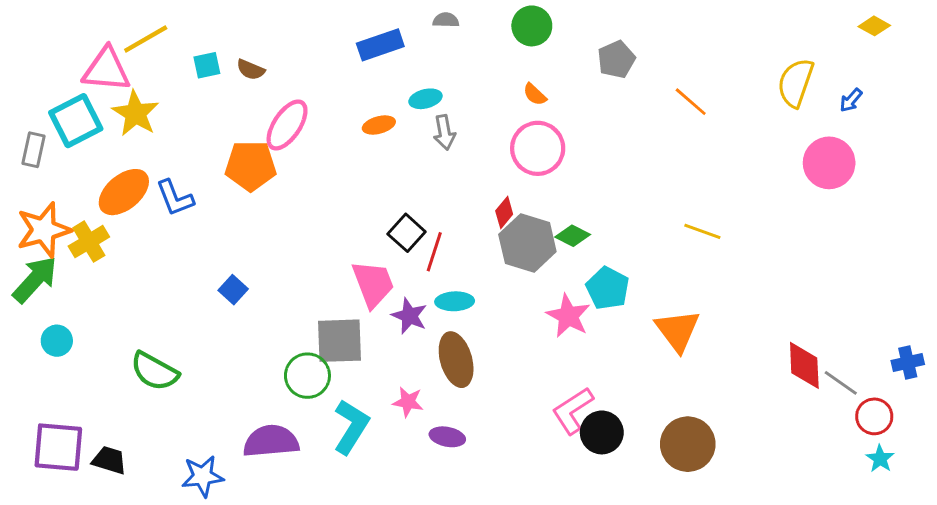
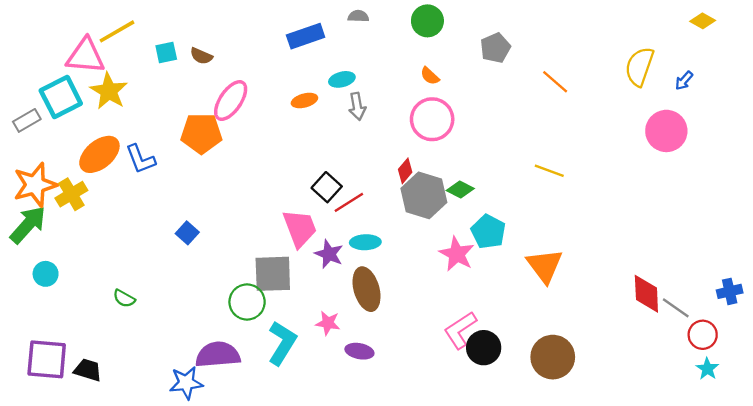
gray rectangle: (34, 150) -> (27, 120), turned 48
yellow line: (702, 231) -> (549, 171), moved
red line: (434, 252) -> (349, 202), turned 40
green semicircle: (154, 371) -> (124, 298), size x0.6
blue star: (203, 476) -> (186, 383), moved

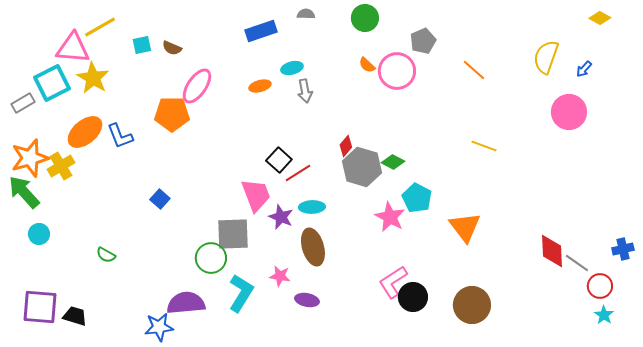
pink circle: (432, 119) -> (397, 71), moved
yellow line: (549, 171) -> (484, 146), moved
green arrow: (28, 225) -> (24, 192), turned -84

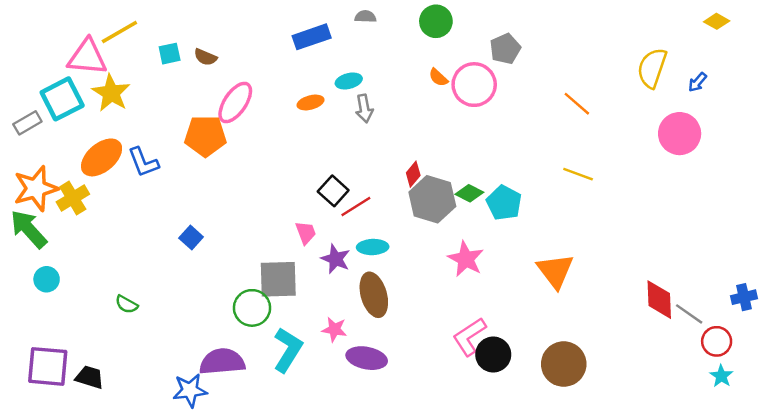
orange line: (474, 70) -> (577, 104), moved
pink trapezoid: (256, 195) -> (306, 233), size x0.6
cyan pentagon: (417, 198) -> (504, 203), moved
purple ellipse: (307, 300) -> (367, 358), size x1.4

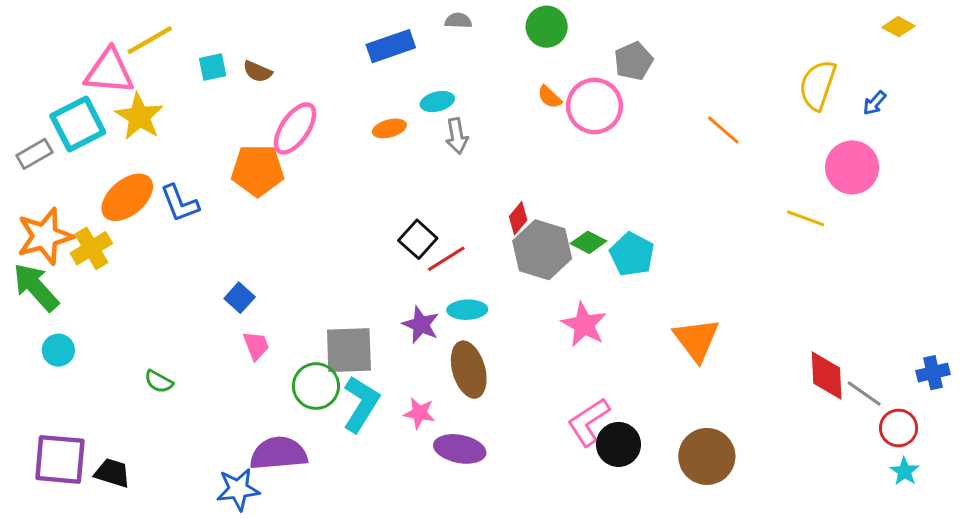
yellow line: (578, 174) -> (806, 218), moved
pink trapezoid: (306, 233) -> (256, 346), moved
cyan L-shape: (288, 350) -> (361, 404), moved

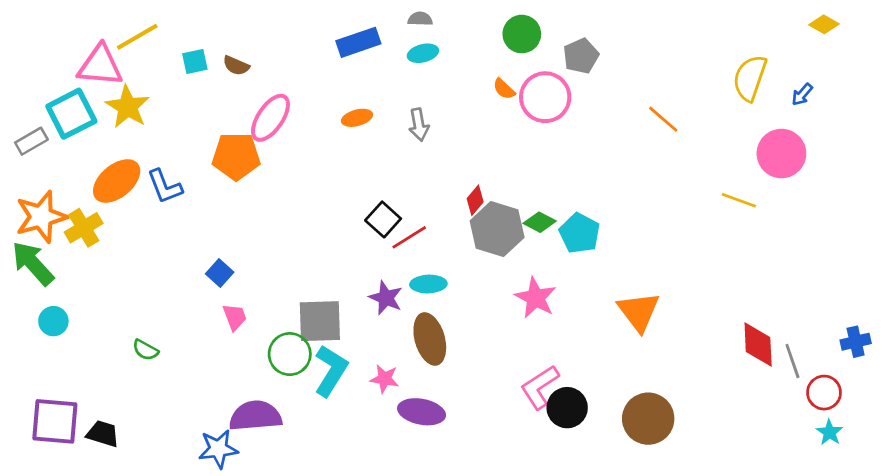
green circle: (547, 27) -> (522, 34), moved
cyan ellipse: (437, 102) -> (423, 53), moved
gray line: (864, 394) -> (792, 361), turned 36

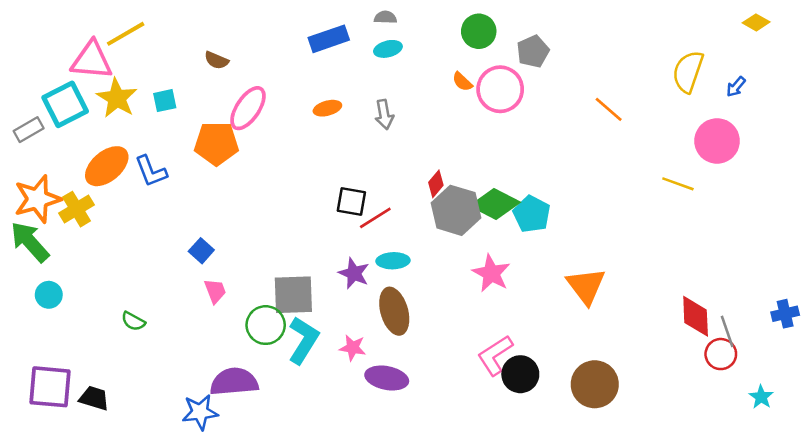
cyan square: (195, 61) -> (165, 101), moved
black square: (383, 219) -> (351, 201), turned -32
green diamond: (540, 222) -> (495, 204), size x1.6
red circle: (824, 393) -> (721, 354), moved

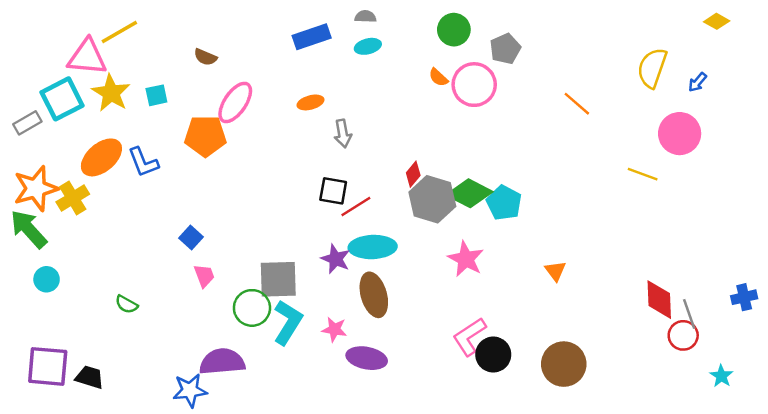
gray arrow: (384, 114) -> (343, 134), moved
cyan ellipse: (393, 261) -> (373, 247), size x1.5
orange triangle: (586, 286) -> (555, 271), size x0.6

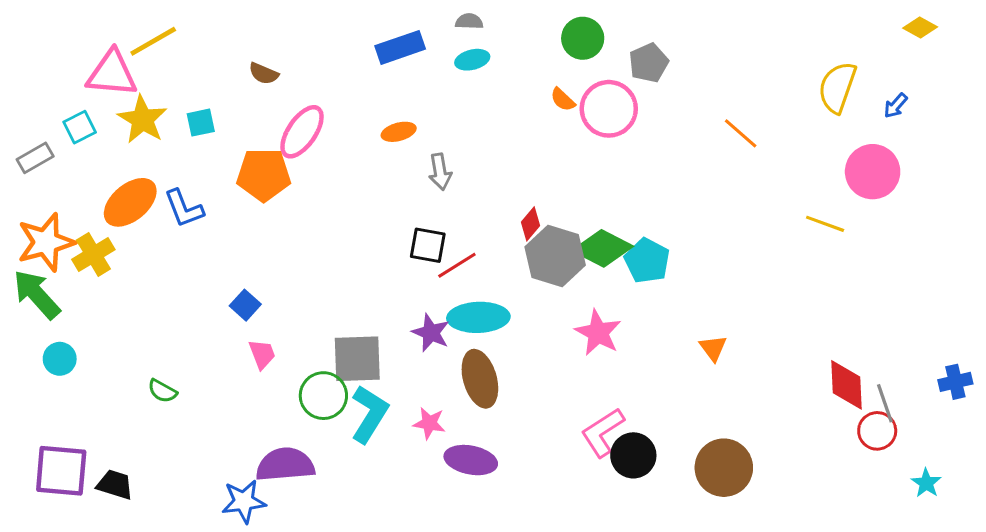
cyan square: (62, 99) -> (80, 127), size x0.6

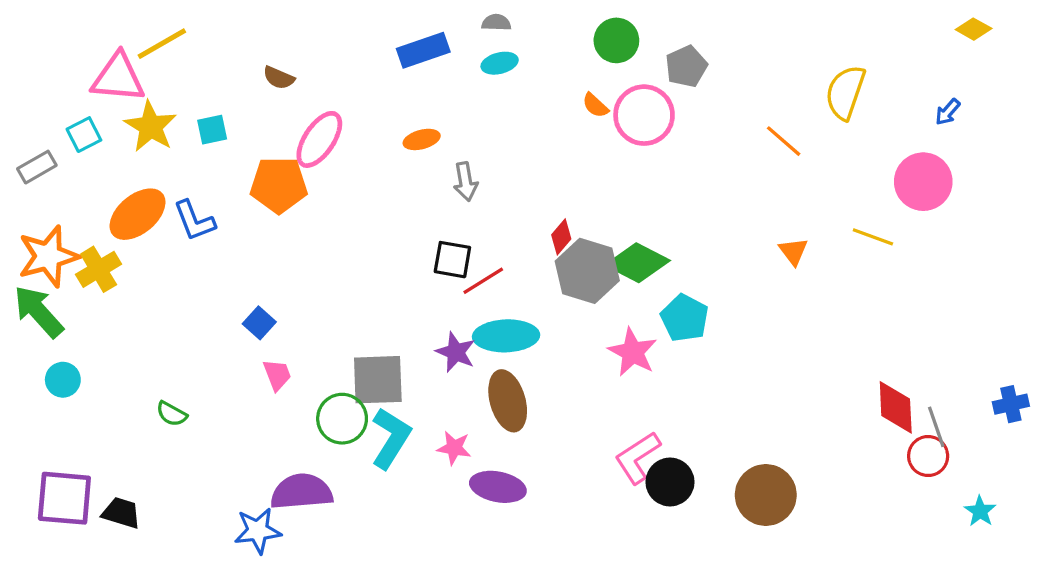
yellow semicircle: (837, 87) -> (845, 92), moved
cyan pentagon: (647, 261) -> (685, 318), moved
orange triangle: (713, 348) -> (793, 251), moved

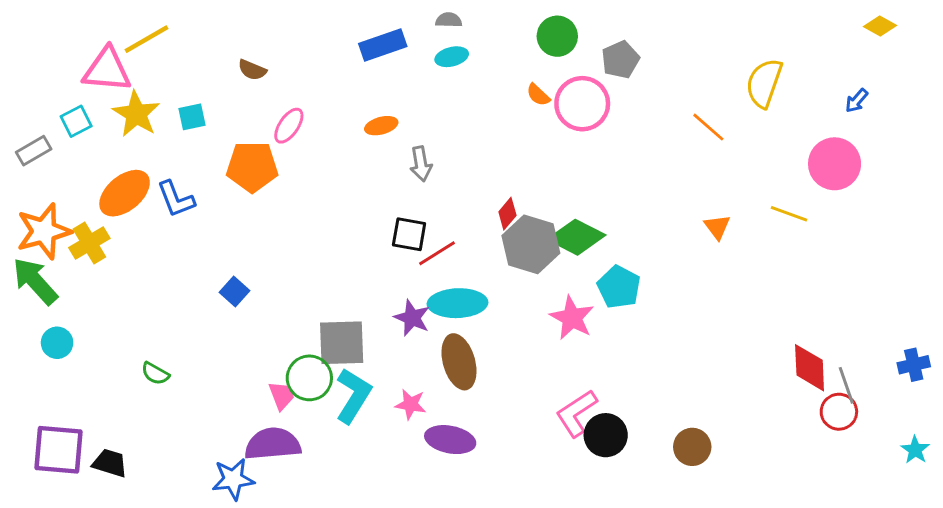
pink ellipse: (319, 139) -> (289, 126), size x0.7
pink trapezoid: (277, 375) -> (281, 396), moved
brown circle: (766, 495) -> (692, 447), size x0.7
cyan star: (980, 511) -> (915, 450), moved

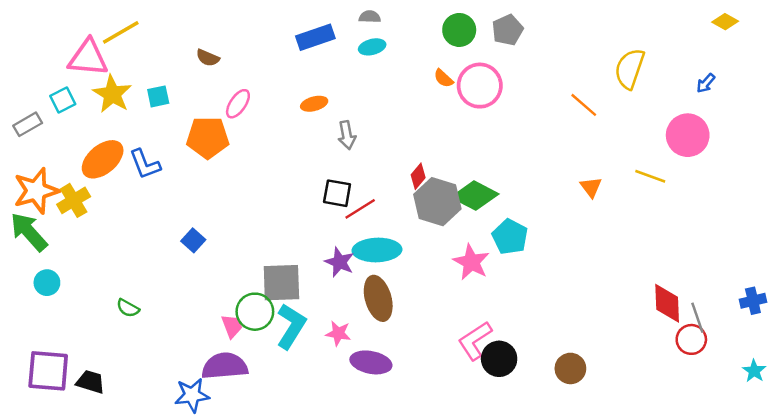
gray pentagon: (620, 60) -> (508, 30), moved

